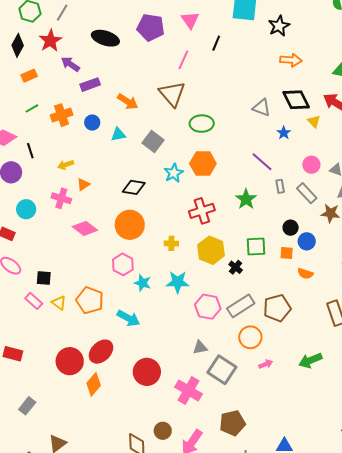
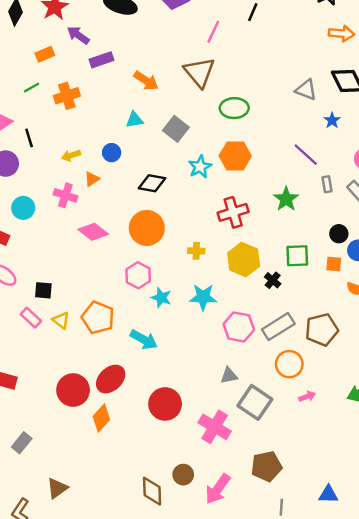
orange rectangle: (29, 76) -> (45, 54), moved
blue circle: (92, 123) -> (112, 153), moved

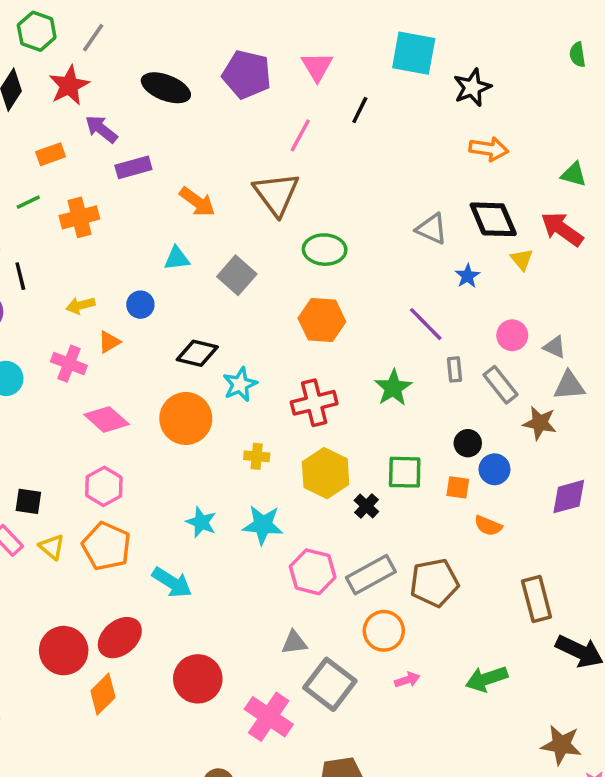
cyan star: (200, 167) -> (240, 384), moved
pink hexagon: (138, 275) -> (104, 486), moved

